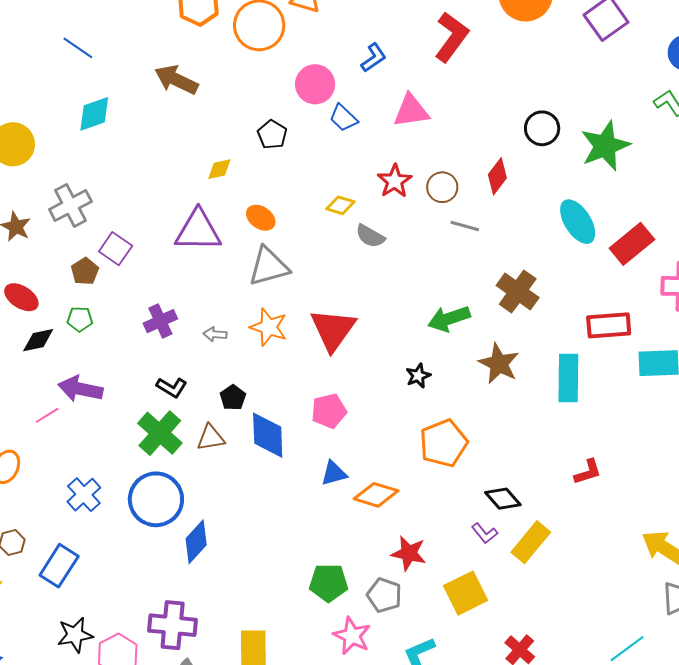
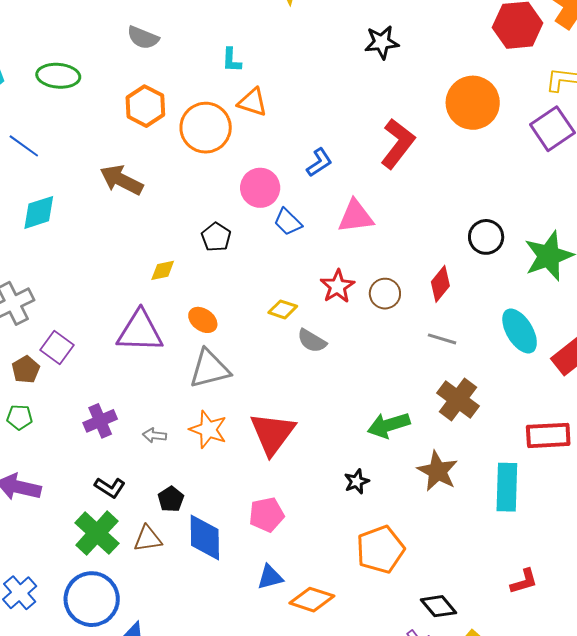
gray line: (465, 226) -> (442, 339), moved

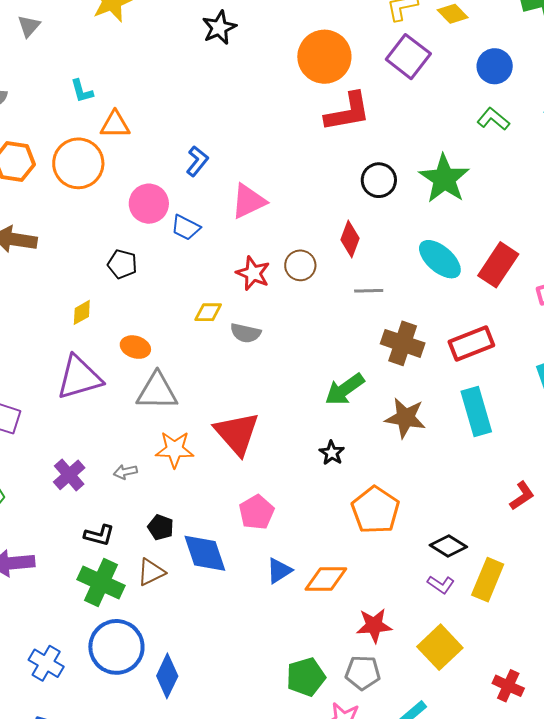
red L-shape: (398, 144) -> (348, 112), moved, turned 60
gray triangle: (210, 369) -> (157, 391), turned 33
red rectangle: (548, 435) -> (471, 344), moved

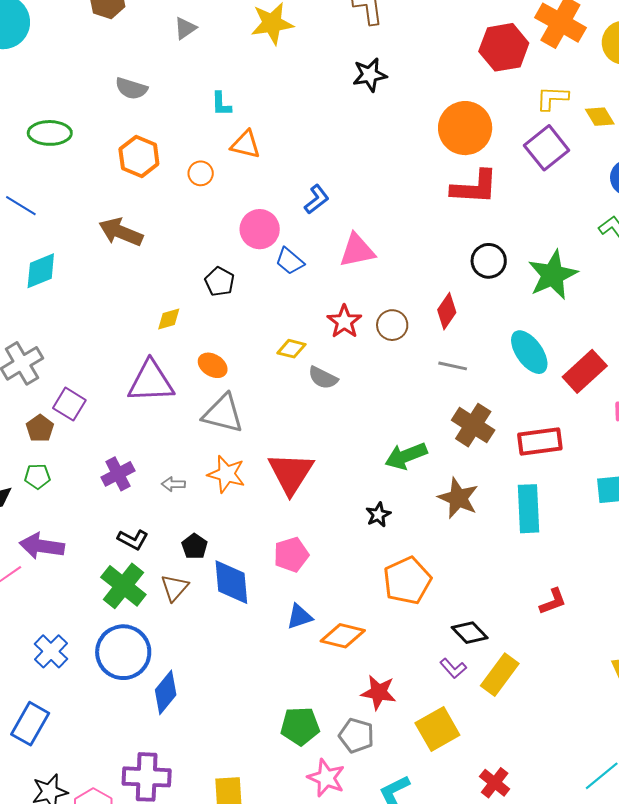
orange circle: (78, 163) -> (201, 173), size x0.5
brown triangle: (151, 572) -> (175, 588), turned -36

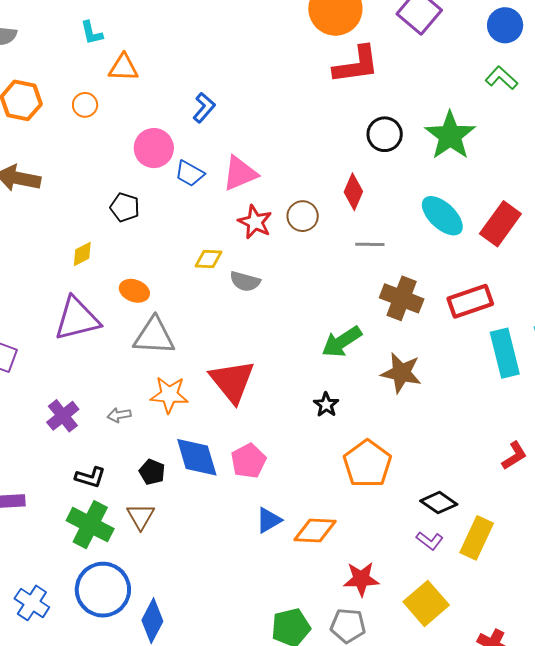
pink triangle: (357, 250) -> (240, 173), moved
cyan rectangle: (529, 509) -> (505, 353), moved
blue diamond: (231, 582) -> (197, 457), moved

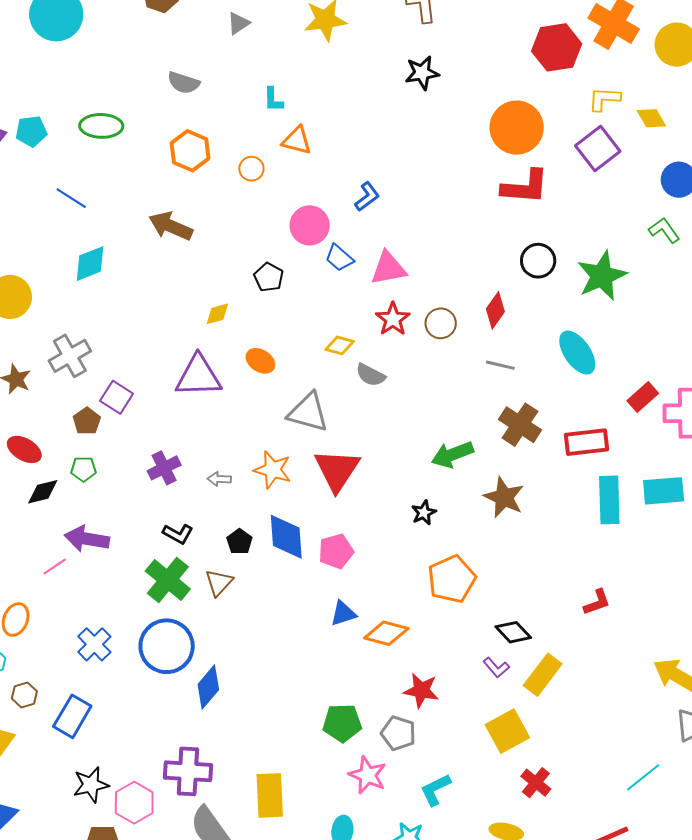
red rectangle: (500, 224) -> (643, 397), moved, size x0.7
gray triangle: (154, 336) -> (308, 412), moved
yellow square: (426, 603) -> (507, 731), moved

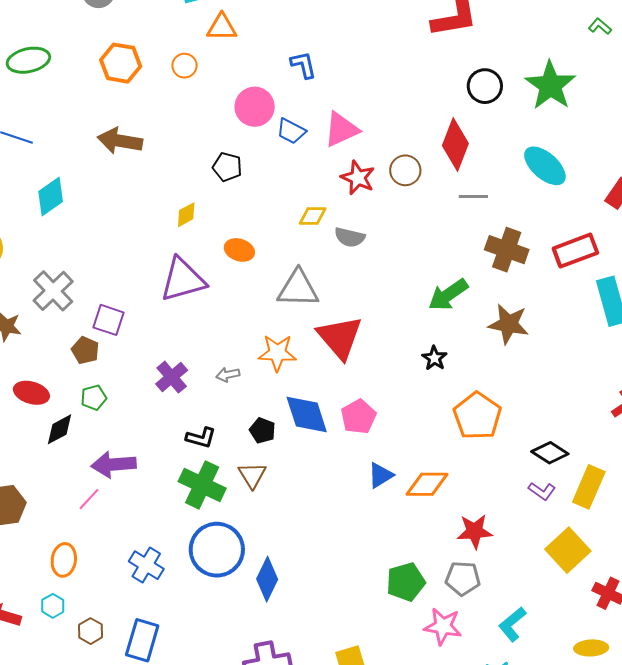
blue L-shape: (367, 197) -> (303, 65), turned -52
green L-shape: (664, 230) -> (600, 26), size x0.7
red diamond: (495, 310) -> (455, 144), size x1.4

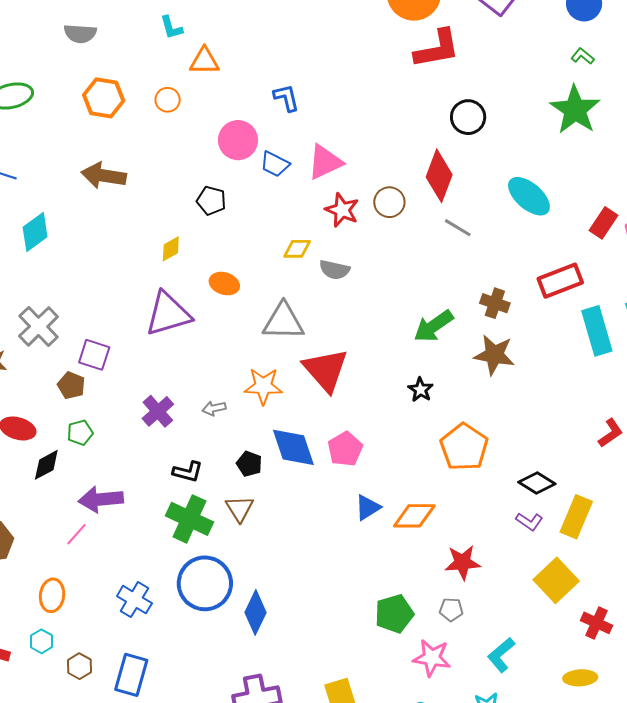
green star: (550, 85) -> (575, 110), moved
gray line: (473, 197) -> (458, 228), turned 32
brown cross: (507, 250) -> (495, 303), moved, size x0.7
gray pentagon: (463, 578) -> (451, 610), size x0.7

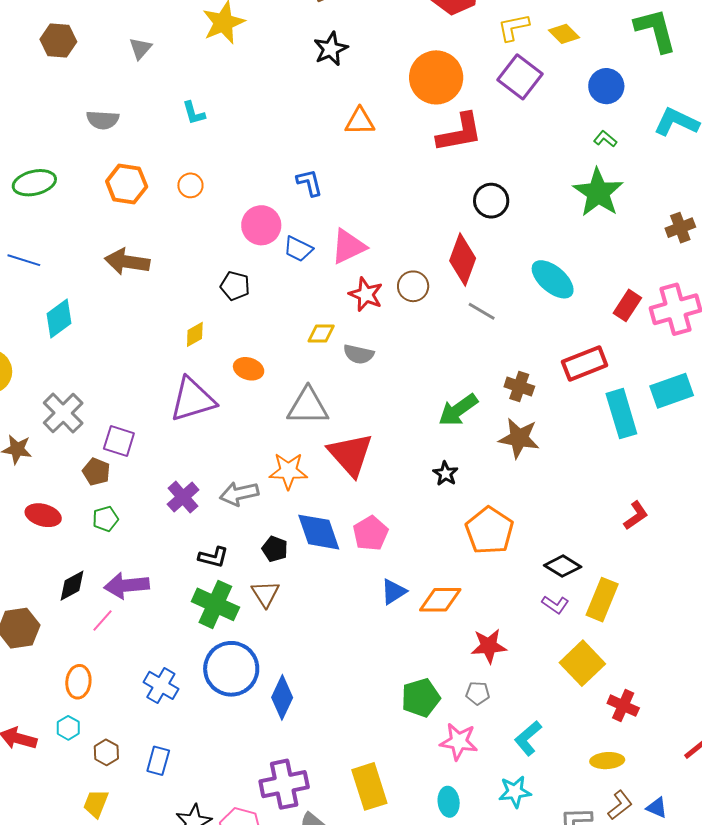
orange triangle: (204, 61) -> (360, 121), moved
gray arrow: (214, 408) -> (239, 494), size x1.6
black diamond: (46, 465) -> (72, 586), moved
blue rectangle: (131, 675) -> (158, 761), size x0.7

